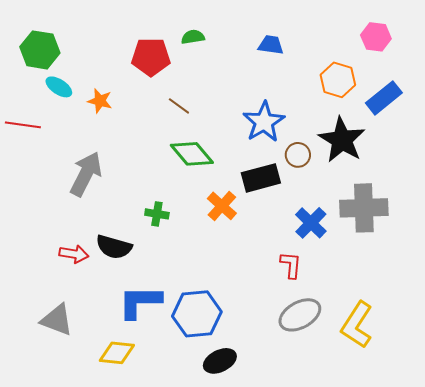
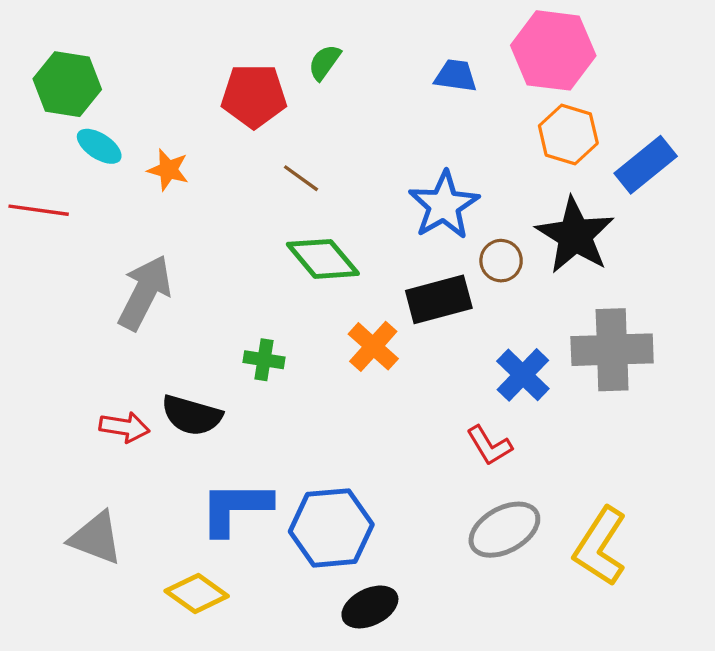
green semicircle: (193, 37) -> (325, 62), turned -45
pink hexagon: (376, 37) -> (553, 50), moved, size x1.6
red L-shape: (291, 265) -> (489, 446), turned 144
yellow diamond: (117, 353) -> (197, 594), turned 30

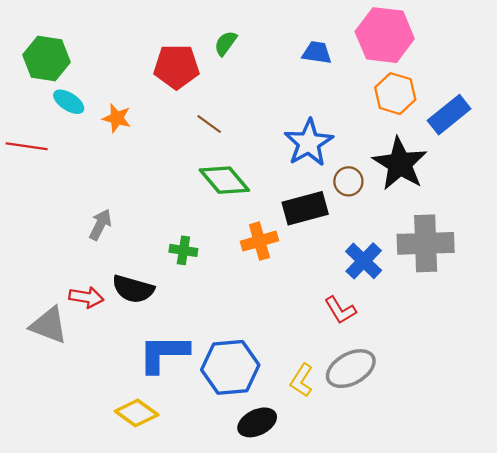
gray arrow: (145, 293) -> (100, 225), moved, size x0.6
orange cross: (373, 346) -> (259, 241), turned 32
gray triangle: (96, 538) -> (49, 325), moved
yellow L-shape: (600, 546) -> (302, 380), moved, size x0.6

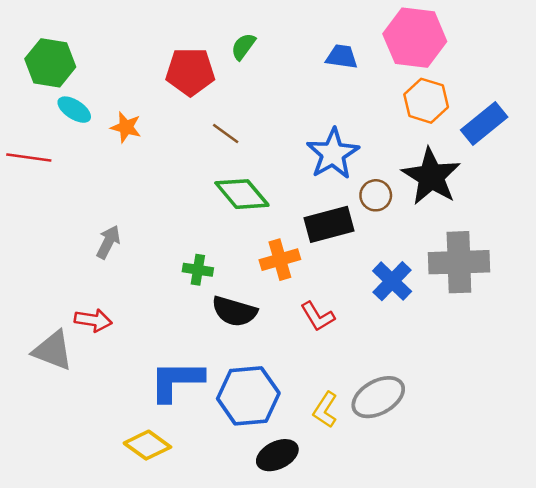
black semicircle: (133, 289) -> (234, 311), moved
red L-shape: (340, 310) -> (318, 316), moved

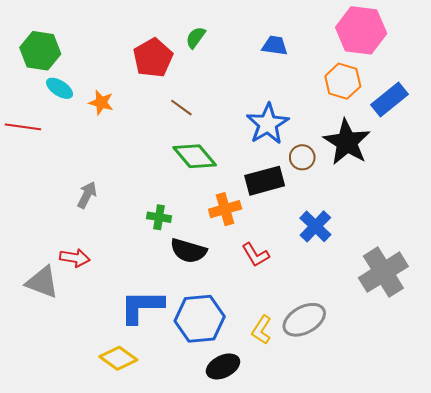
pink hexagon: (415, 38) -> (361, 30), moved
red pentagon: (190, 72) -> (153, 58), turned -30
gray cross: (459, 262) -> (383, 272), moved, turned -30

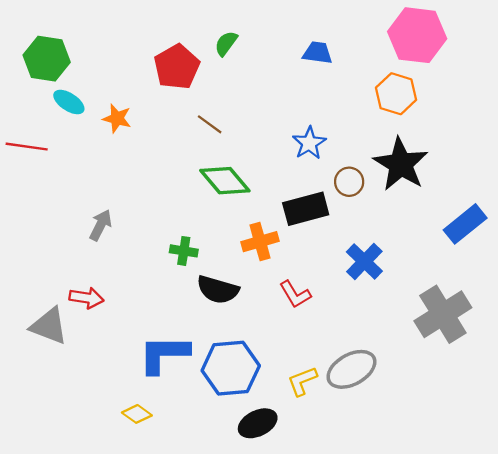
blue rectangle: (390, 99) -> (465, 224), moved
blue star: (268, 124) -> (309, 143), size x0.7
yellow L-shape: (262, 330) -> (302, 381), turned 36
yellow diamond: (118, 358) -> (137, 414), size x0.7

